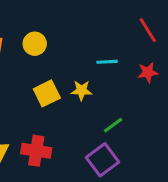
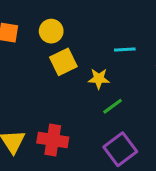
yellow square: (47, 93) -> (63, 62), moved
green line: (113, 125) -> (113, 106), moved

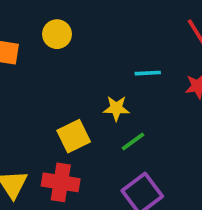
yellow circle: (51, 31) -> (57, 34), moved
yellow square: (63, 62) -> (74, 136), moved

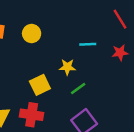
yellow circle: (57, 34) -> (32, 33), moved

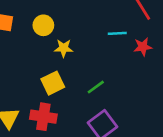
cyan line: (88, 44) -> (117, 33), moved
yellow star: (67, 67) -> (64, 48), moved

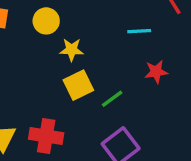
red star: (143, 47) -> (156, 72), moved
yellow square: (53, 83) -> (78, 85), moved

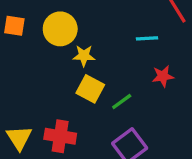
yellow circle: (46, 21) -> (60, 29), size x1.4
yellow square: (78, 85) -> (90, 89), turned -36

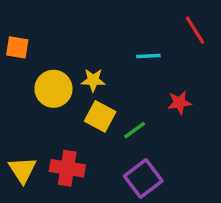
yellow circle: (60, 29) -> (53, 89), moved
cyan line: (147, 38) -> (148, 56), moved

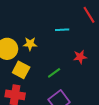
yellow square: (100, 116) -> (21, 70), moved

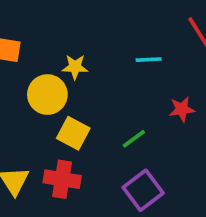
yellow star: (30, 44) -> (75, 67), moved

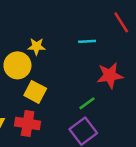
red star: (182, 109) -> (110, 75), size x1.5
green line: (134, 139) -> (87, 103), moved

